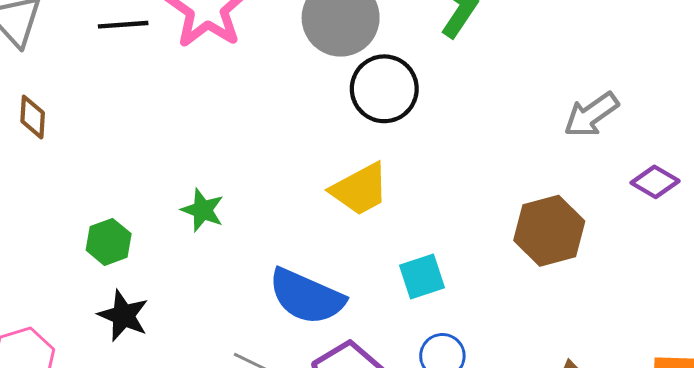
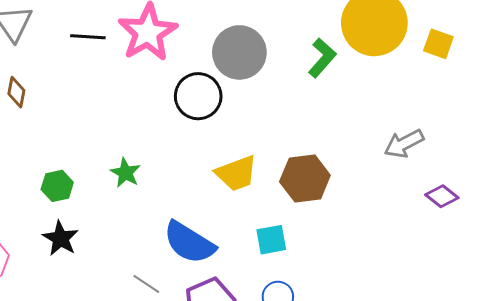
black circle: (384, 89) -> (198, 96), moved
brown hexagon: (549, 231) -> (305, 179), moved

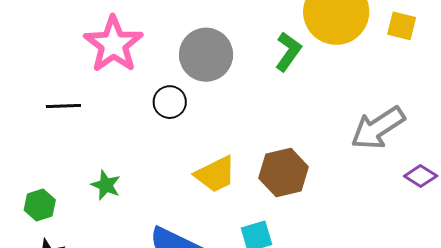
black line: (88, 37) -> (63, 106), moved
black circle: (198, 96) -> (170, 102), size x0.7
gray arrow: (404, 144) -> (378, 128), size x1.4

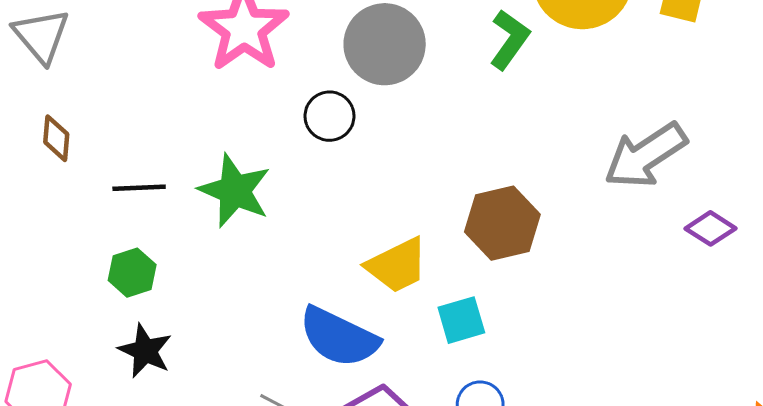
black line: (63, 106) -> (139, 188), moved
yellow trapezoid: (215, 174) -> (397, 265), moved
green star: (106, 185) -> (235, 191), moved, size x1.6

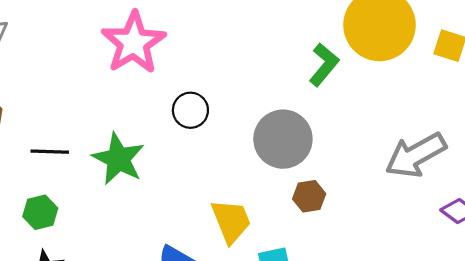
gray circle: (385, 44) -> (283, 139), moved
brown hexagon: (502, 223) -> (309, 196), size x0.6
yellow trapezoid: (397, 265) -> (231, 221), turned -90

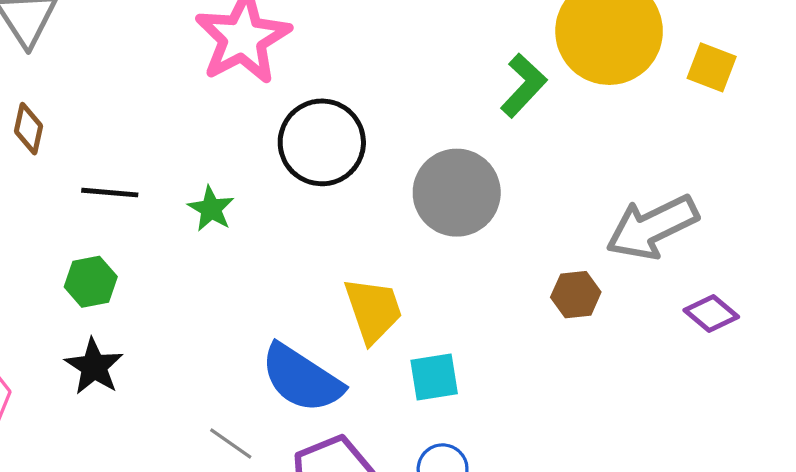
black circle: (190, 110) -> (322, 142), size x1.6
green star: (118, 159) -> (211, 209), size x0.6
brown hexagon: (309, 196) -> (576, 295), moved

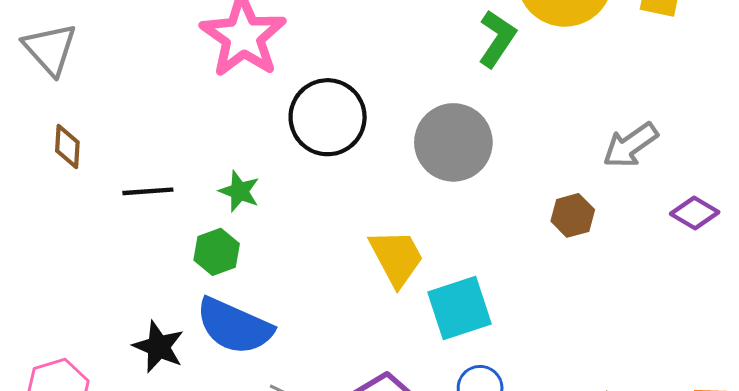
gray arrow: (652, 227) -> (630, 145), size x0.7
green hexagon: (91, 282) -> (217, 252), moved
cyan square: (434, 377) -> (460, 308), size x1.4
blue semicircle: (302, 378) -> (234, 326), moved

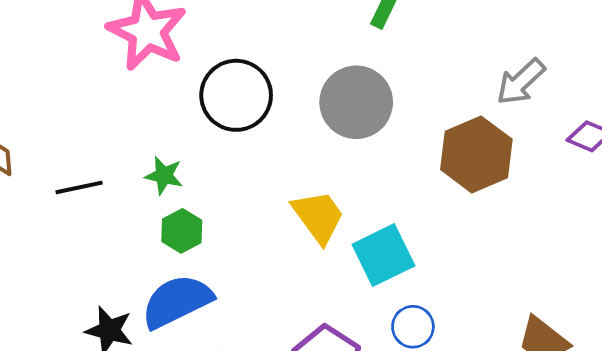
brown hexagon: (573, 215) -> (476, 154), size x1.8
green hexagon: (217, 252) -> (182, 231), moved
blue semicircle: (234, 326) -> (177, 301), turned 138

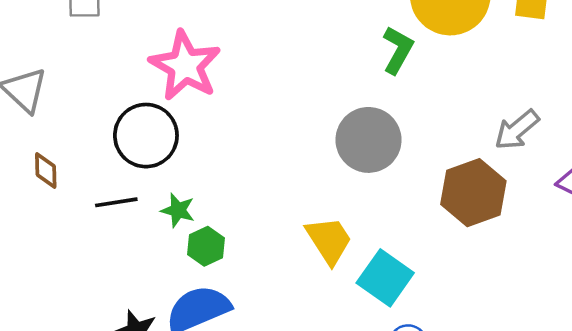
black circle: (236, 95) -> (146, 136), moved
green star: (164, 176) -> (178, 210), moved
cyan square: (383, 255) -> (385, 278), turned -32

